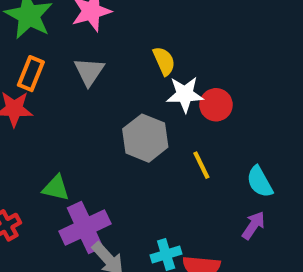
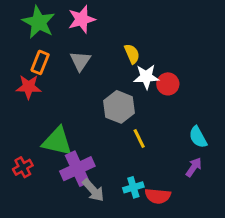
yellow line: (201, 165) -> (139, 139), moved
green triangle: (56, 188) -> (57, 141), size x1.6

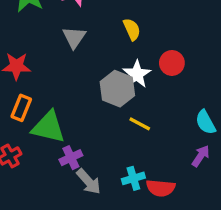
orange rectangle: (40, 62) -> (21, 108), moved
white star: (146, 77) -> (137, 74), moved, turned -30
yellow line: (139, 139) -> (140, 124), turned -36
purple cross: (77, 169) -> (71, 158), size x0.6

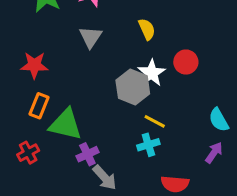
cyan cross: (133, 178) -> (148, 145), moved

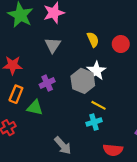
red circle: (186, 62) -> (121, 44), moved
green triangle: (66, 124) -> (35, 108), size x0.7
purple cross: (87, 154) -> (47, 83), moved

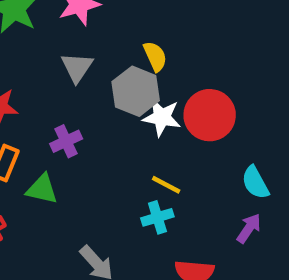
red circle: (121, 44) -> (210, 115), moved, size x1.5
white star: (96, 71) -> (162, 117), turned -30
gray hexagon: (83, 81) -> (136, 91), moved

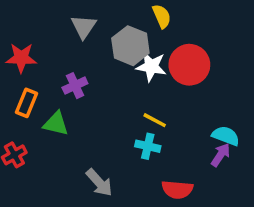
yellow semicircle: (155, 56) -> (162, 16), moved
cyan semicircle: (255, 183) -> (226, 136), moved, turned 140
cyan cross: (157, 217) -> (148, 146), turned 30

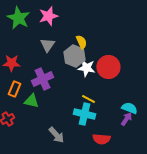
yellow semicircle: (162, 16) -> (81, 42), moved
purple cross: (75, 86) -> (42, 79), size x1.5
cyan cross: (148, 146) -> (84, 114), size x1.5

